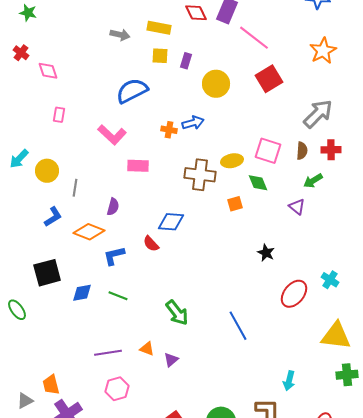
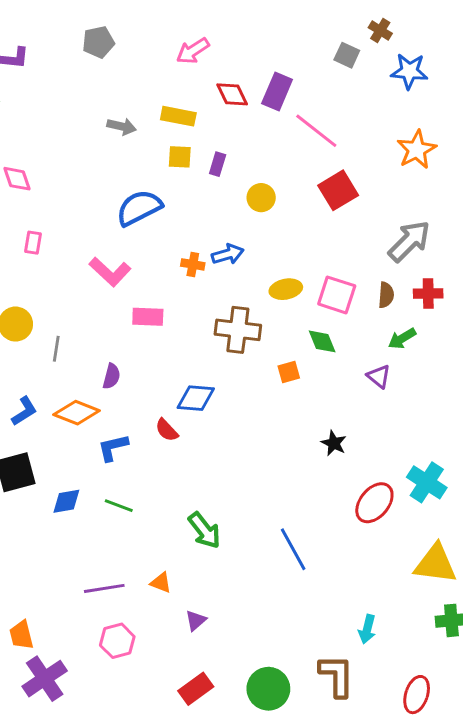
yellow circle: (216, 84) -> (261, 198), size x0.7
yellow ellipse: (232, 161) -> (286, 289), moved
blue L-shape: (53, 217) -> (24, 411), moved
cyan cross: (330, 280) -> (427, 482), size x1.5
purple triangle: (171, 360) -> (196, 620), moved

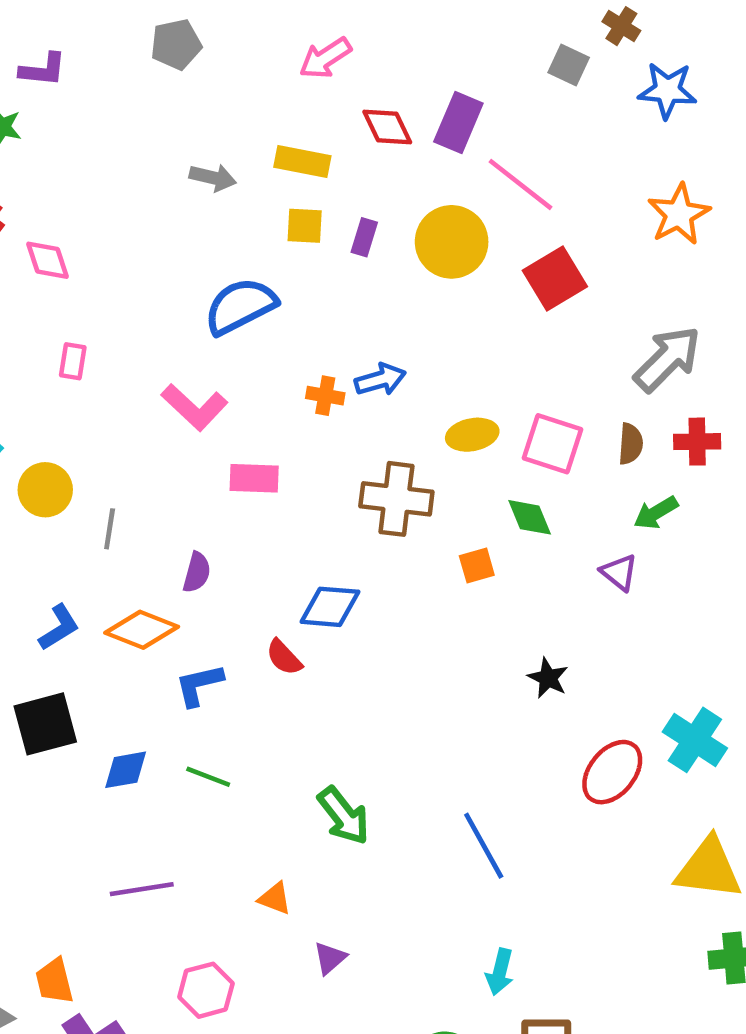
yellow circle: (261, 198) -> (452, 242), moved, size x1.6
purple line: (104, 588) -> (142, 889), moved
cyan arrow: (367, 629) -> (500, 972), moved

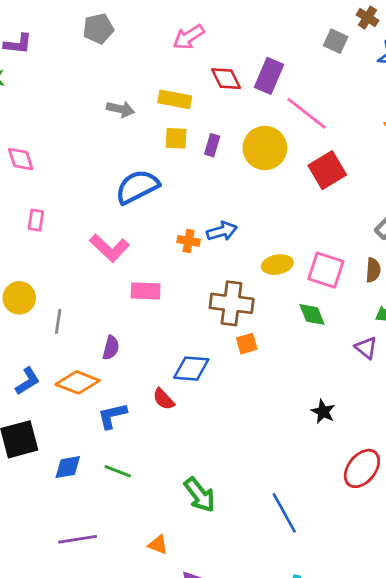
orange square: (477, 566) -> (247, 344), moved

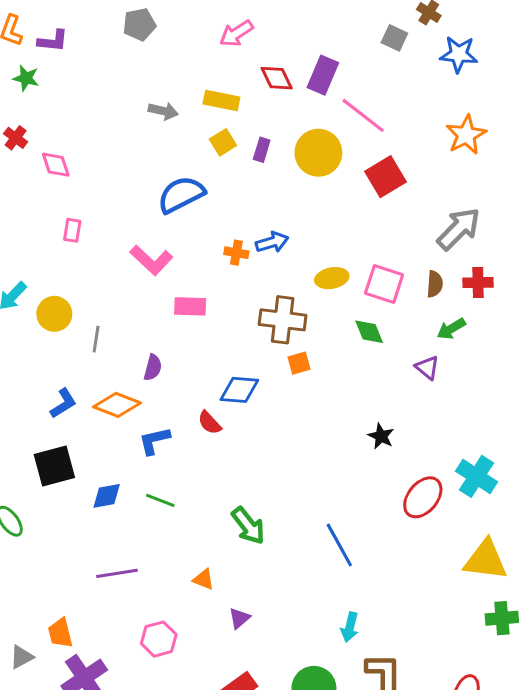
yellow square: (176, 138) -> (223, 142), turned -35

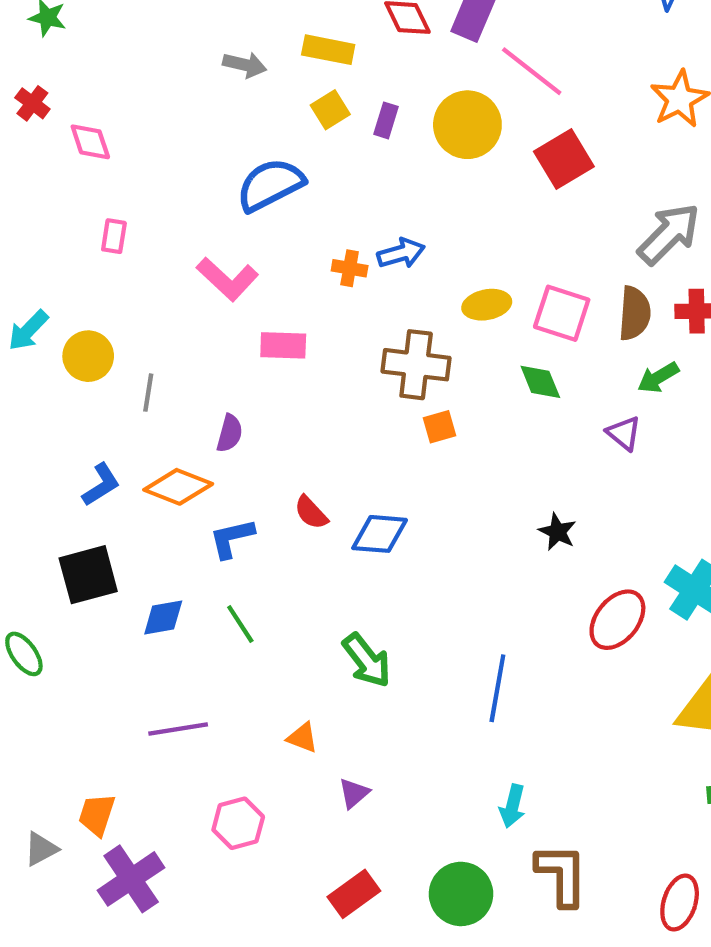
brown semicircle: (435, 284) -> (635, 313), size x1.4
blue diamond: (239, 390) -> (380, 534), moved
green line: (160, 500) -> (240, 624), turned 36
blue line: (339, 545) -> (497, 688), turned 39
orange trapezoid: (60, 633) -> (97, 815), turned 32

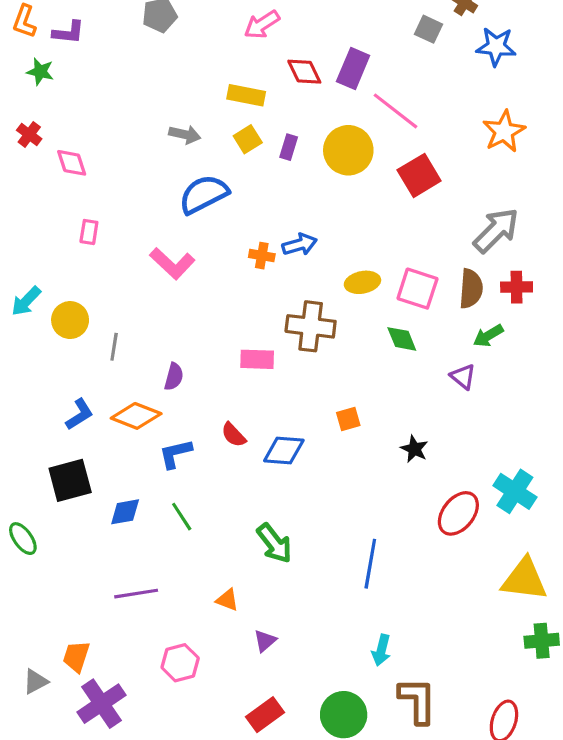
gray arrow: (245, 65) -> (185, 135), moved
pink rectangle: (283, 345) -> (257, 359), moved
orange square: (440, 427) -> (348, 419), moved

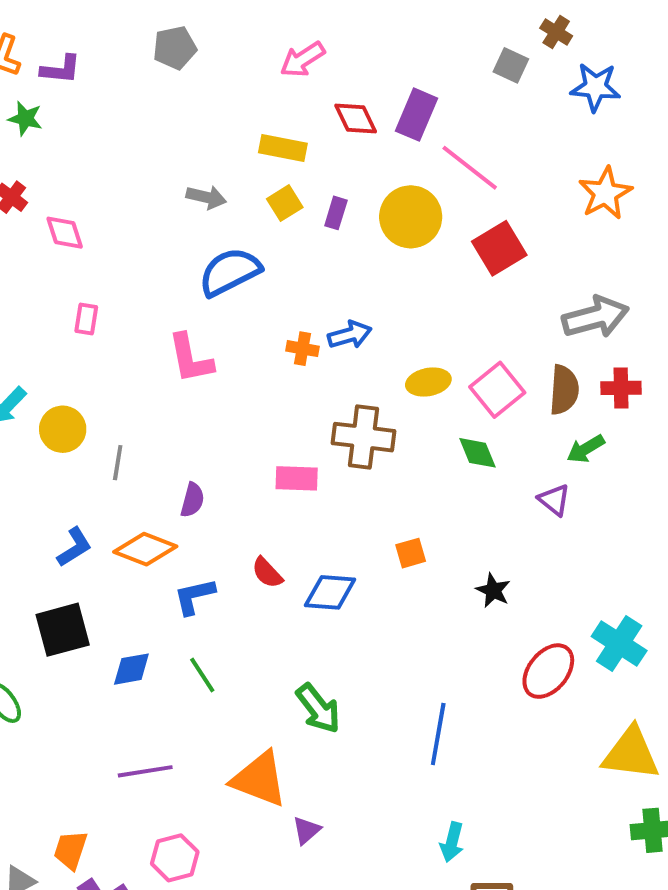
gray arrow: (496, 230) -> (595, 317), turned 30
pink L-shape: (172, 263) -> (190, 358), turned 36
pink square: (417, 289) -> (497, 390), turned 33
orange triangle: (227, 600) -> (259, 779), size x2.0
pink hexagon: (180, 663) -> (175, 858), moved

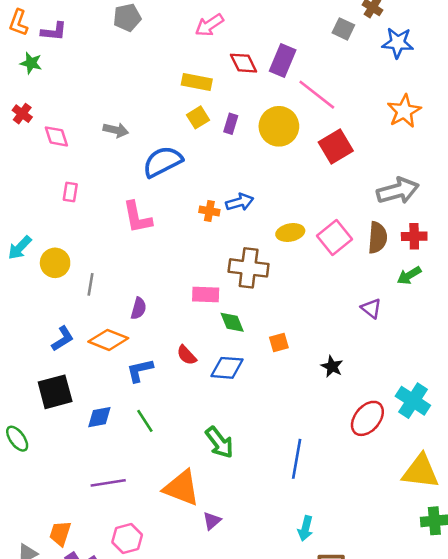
gray arrow: (206, 197) -> (116, 130), moved
green arrow: (586, 449) -> (409, 275), moved
green diamond: (478, 453) -> (232, 322), moved

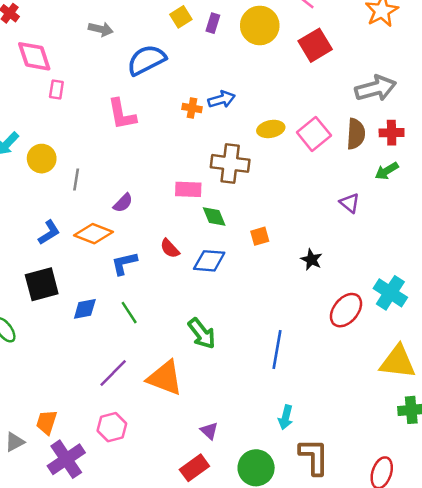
pink diamond: (56, 136) -> (34, 56), moved, size x1.4
purple semicircle: (139, 308) -> (123, 203), turned 30
purple line: (108, 483) -> (113, 373), moved, turned -36
purple triangle: (212, 521) -> (209, 431), moved, turned -36

